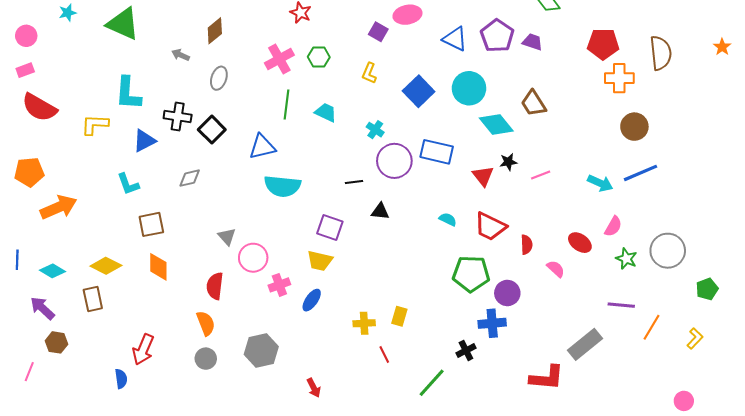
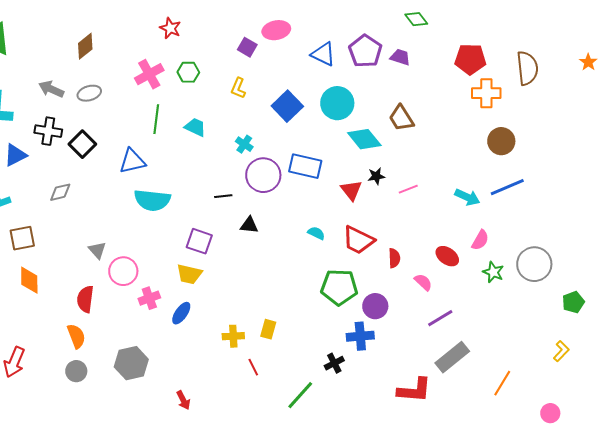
gray arrow: (181, 55) -> (51, 89), moved, size x1.4
gray ellipse: (219, 78) -> (89, 93), turned 55
purple line: (621, 305) -> (440, 318), moved, turned -36
orange line: (652, 327) -> (502, 383), moved

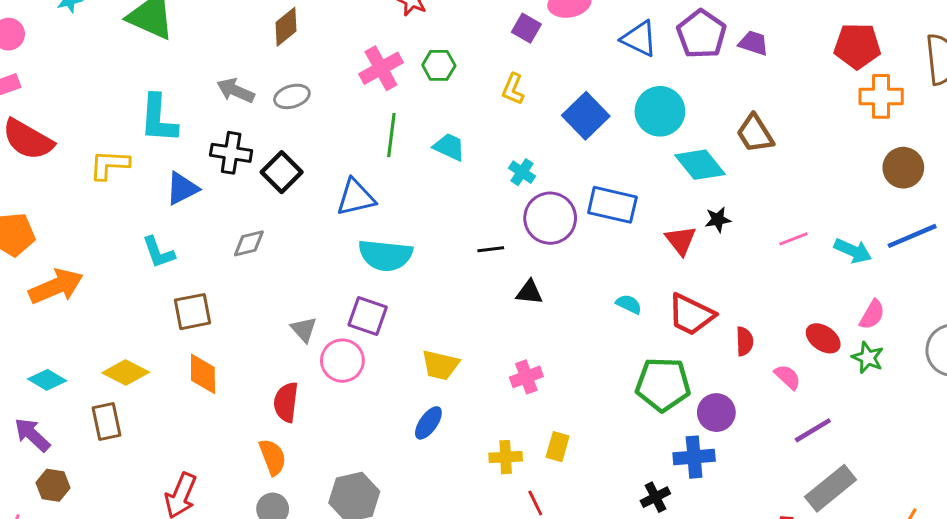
pink line: (408, 189) -> (793, 239), moved
purple square: (199, 241) -> (368, 316), moved
green star: (493, 272) -> (868, 358), moved
pink cross: (149, 298) -> (526, 377), moved

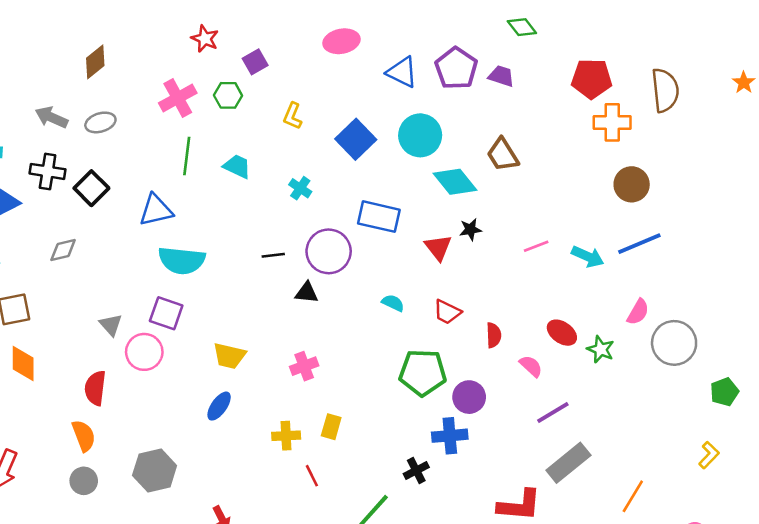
purple square: (526, 28) -> (255, 62), moved, turned 30
purple circle: (550, 218) -> (329, 251), moved
red trapezoid: (691, 315) -> (447, 312), size x0.7
pink semicircle: (872, 315) -> (638, 312), moved

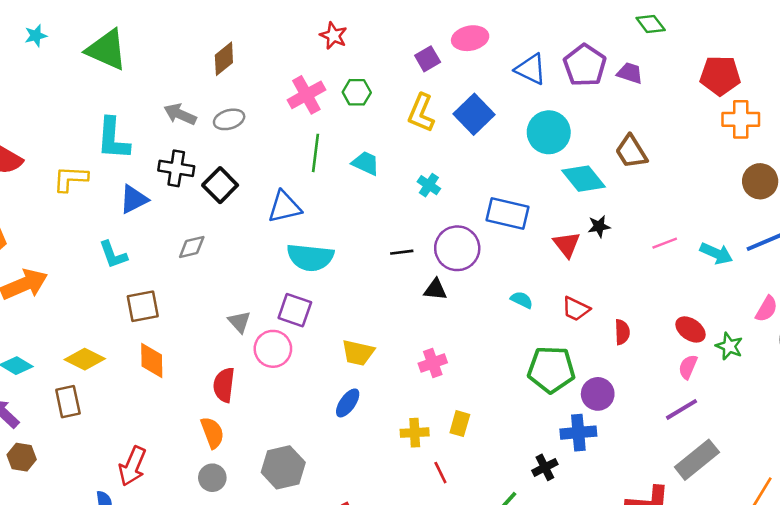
purple square: (255, 62) -> (428, 59), moved
yellow L-shape: (293, 116) -> (421, 113), size x1.4
blue square: (356, 139) -> (474, 114), moved
pink semicircle: (531, 366) -> (688, 367), moved, turned -110

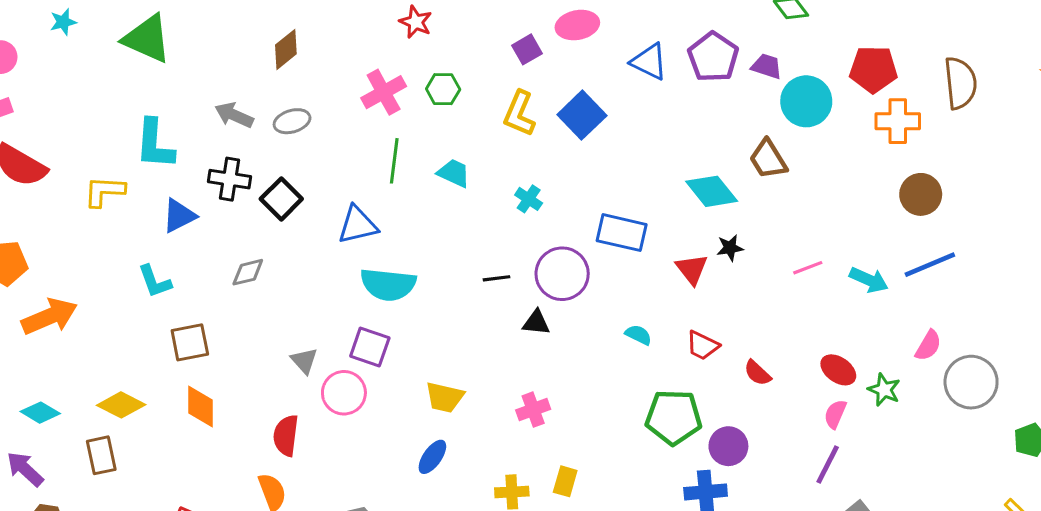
cyan circle: (549, 132) -> (806, 101), moved
red semicircle: (622, 332) -> (757, 373), turned 135
purple line: (681, 409) -> (828, 464), turned -32

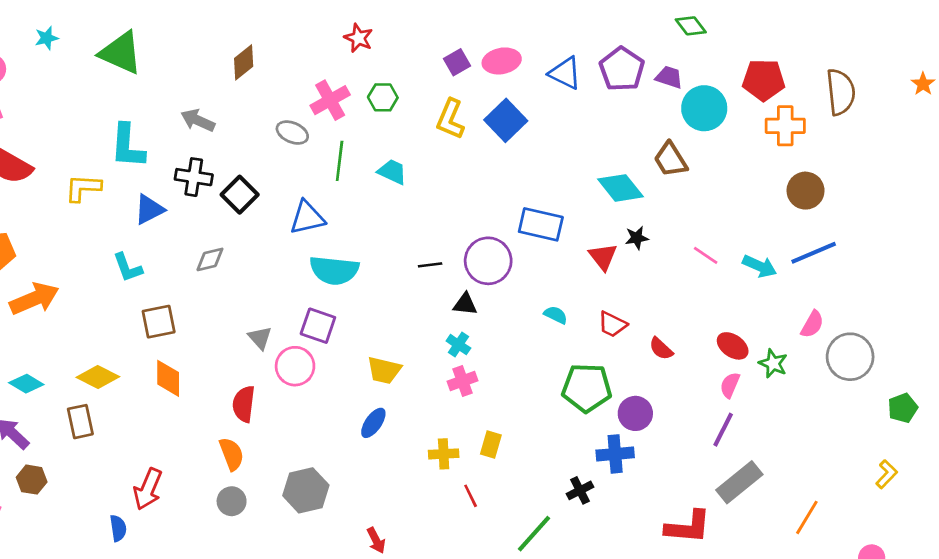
pink ellipse: (577, 25) -> (502, 61), moved
gray ellipse: (292, 121) -> (292, 133), moved, turned 40
cyan cross: (529, 199) -> (458, 345), moved
pink line: (808, 268) -> (706, 255), turned 55

